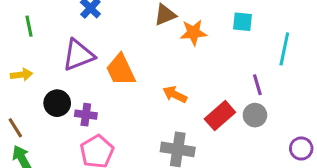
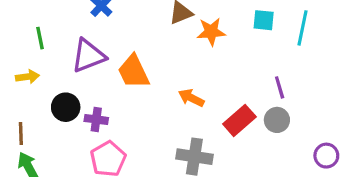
green line: (29, 26) -> (40, 38), moved
cyan line: (284, 49) -> (302, 28), moved
brown line: (15, 128) -> (21, 134), turned 30

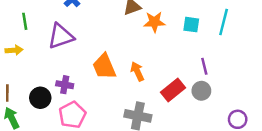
cyan square: (264, 20) -> (191, 25), moved
orange trapezoid: (133, 72) -> (104, 67), moved
orange arrow: (191, 98) -> (137, 71), turned 36
black circle: (66, 107) -> (40, 98), moved

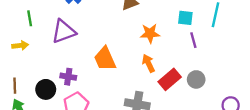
orange star: (154, 22) -> (150, 33), moved
purple line: (204, 66) -> (193, 40), moved
orange arrow: (137, 71) -> (148, 63), moved

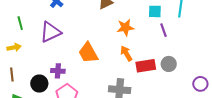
red rectangle: (170, 79) -> (146, 66), turned 36
brown line: (15, 86) -> (12, 74), moved

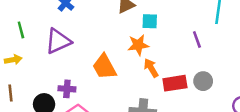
cyan square: (155, 11) -> (150, 21), moved
orange star: (125, 27) -> (138, 45), moved

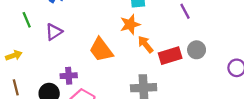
green line: (21, 30) -> (27, 20), moved
purple triangle: (58, 41) -> (54, 32), size x0.7

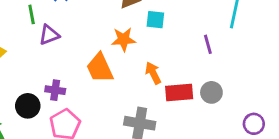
green line: (27, 20) -> (32, 14), moved
orange star: (130, 24) -> (124, 39), moved

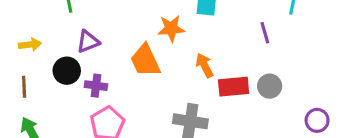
purple triangle: (49, 35) -> (88, 42), moved
black circle: (28, 106) -> (67, 71), moved

